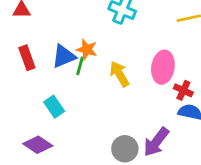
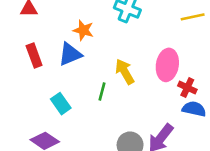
orange star: (87, 49) -> (83, 30), moved
green line: (80, 66) -> (102, 92), moved

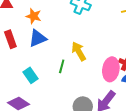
orange star: (83, 30) -> (34, 16), moved
pink ellipse: (167, 65) -> (111, 69), moved

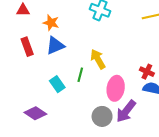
pink ellipse: (111, 69) -> (116, 88), moved
cyan rectangle: (31, 75) -> (57, 84), moved

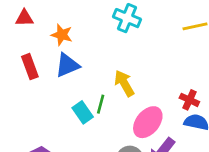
cyan rectangle: (57, 84) -> (83, 112), moved
pink ellipse: (116, 88) -> (148, 122), turned 30

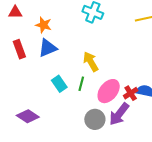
red cross: (189, 100) -> (131, 93), moved, turned 32
green line: (101, 104) -> (81, 84), moved

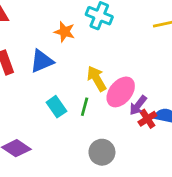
orange star: (43, 25) -> (64, 32), moved
pink ellipse: (109, 91) -> (121, 92), moved
purple arrow: (119, 114) -> (138, 105), moved, size x0.7

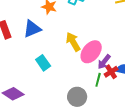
green line: (85, 107) -> (98, 80), moved

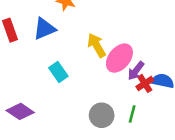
green line: (98, 80) -> (132, 114), moved

